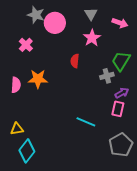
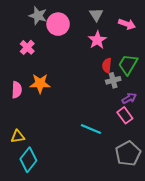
red semicircle: (75, 61) -> (107, 65), moved
pink rectangle: (118, 109) -> (125, 115), turned -49

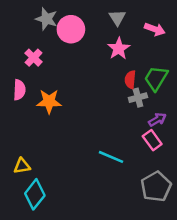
pink semicircle: (17, 90) -> (19, 90), moved

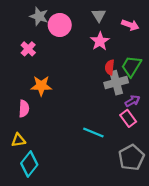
pink semicircle: (19, 90) -> (24, 109), moved
gray cross: (138, 98) -> (116, 83), size x1.5

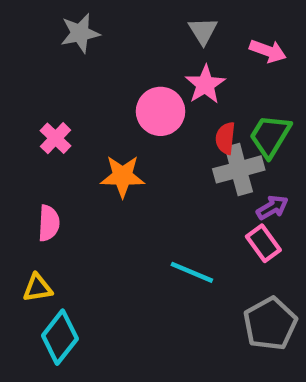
gray star: (39, 16) -> (80, 33), turned -30
pink circle: (60, 25) -> (161, 111), moved
pink cross: (28, 49) -> (55, 138), moved
orange star: (41, 86) -> (123, 176), moved

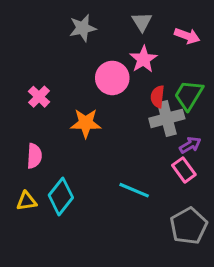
gray star: (80, 33) -> (83, 28), moved
cyan diamond: (60, 337) -> (61, 196), moved

